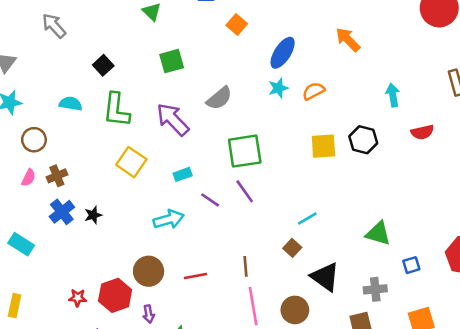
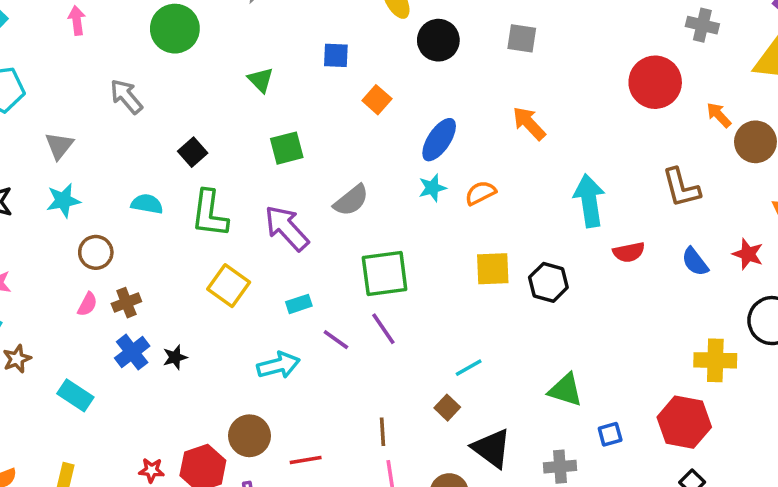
cyan arrow: (393, 95) -> (589, 201), size x1.6
black hexagon: (363, 140) -> (548, 282), moved
red line: (196, 276) -> (306, 460), moved

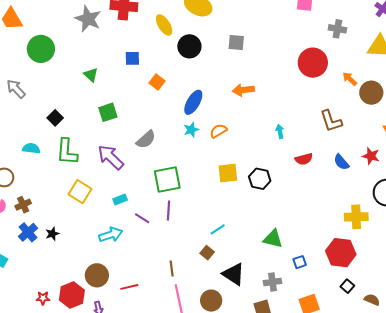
orange arrow: (529, 123) -> (243, 90), turned -50
cyan arrow: (589, 201) -> (280, 131), size x0.5
purple line: (383, 329) -> (168, 210), turned 42

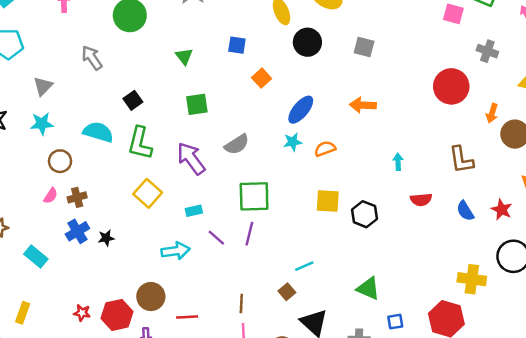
orange arrow: (350, 79) -> (492, 113), turned -126
cyan semicircle: (31, 148) -> (98, 132), size x1.4

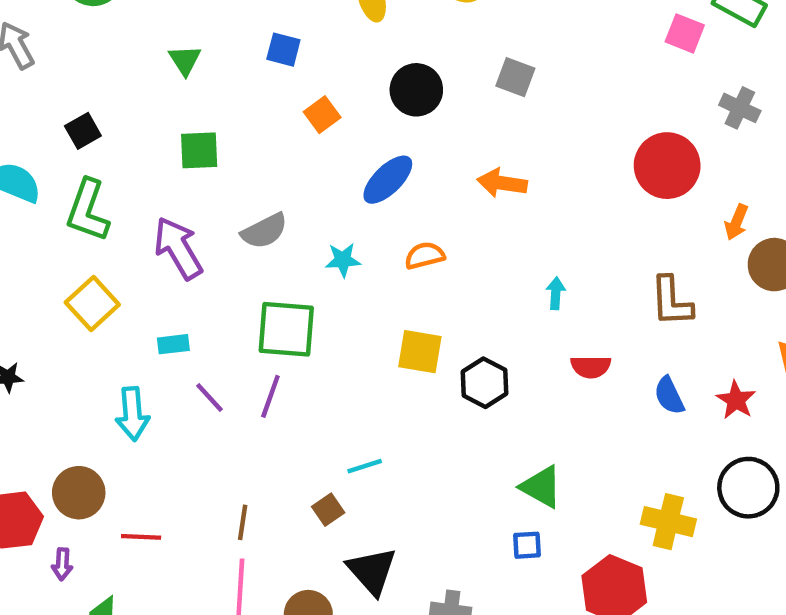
black circle: (307, 42) -> (416, 90), moved
cyan star: (293, 142) -> (343, 260), moved
cyan arrow: (176, 251) -> (132, 414), turned 88
green triangle: (368, 288) -> (541, 487), moved
blue square: (395, 322) -> (527, 545), moved

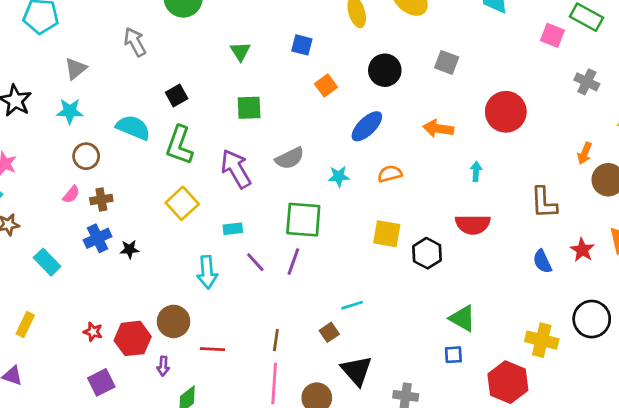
red circle: (667, 166) -> (506, 112), moved
cyan arrow: (556, 293) -> (476, 171), moved
red semicircle: (591, 367) -> (473, 224), moved, size x1.4
red star: (736, 400) -> (582, 250), moved

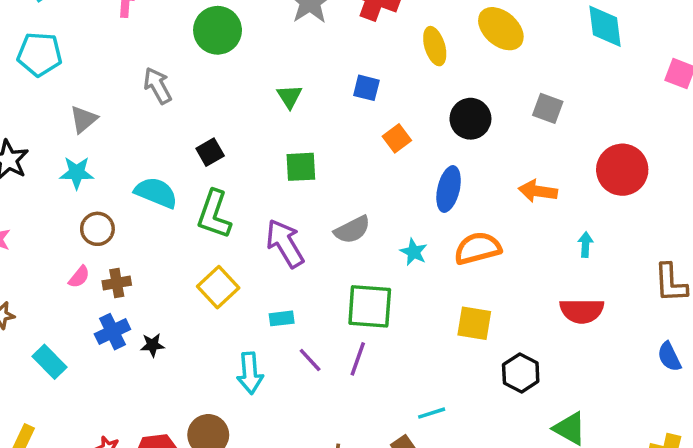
blue ellipse: (367, 126) -> (449, 189), turned -32
orange semicircle: (390, 174) -> (478, 248), size x1.5
cyan star: (339, 176) -> (414, 252), turned 30
black hexagon: (427, 253) -> (521, 373), moved

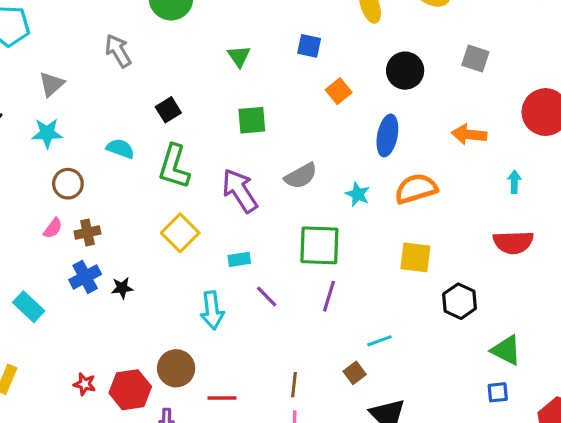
cyan semicircle: (156, 193) -> (120, 149), size x0.7
purple line: (358, 359) -> (329, 296), moved

